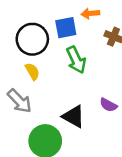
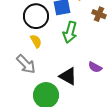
green arrow: (76, 60) -> (70, 32), turned 40

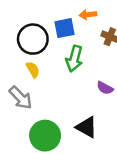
purple semicircle: (95, 67) -> (105, 88), moved
black triangle: (68, 76) -> (87, 127), moved

